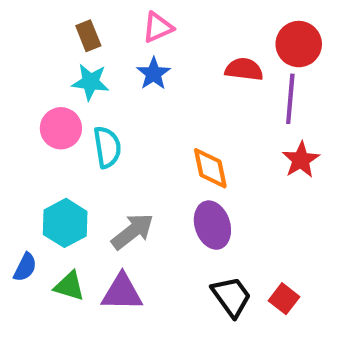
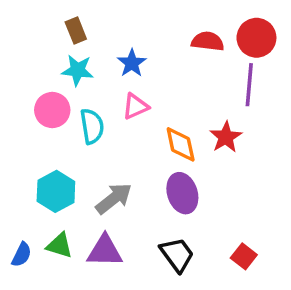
pink triangle: (158, 27) -> (135, 106), moved
red semicircle: (244, 69) -> (208, 41), moved
red star: (301, 160) -> (226, 137), moved
blue semicircle: (25, 267) -> (22, 255), moved
black trapezoid: (231, 297) -> (177, 255), moved

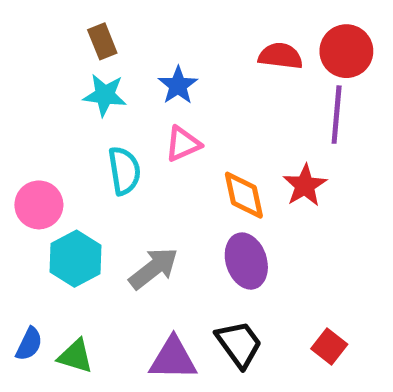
pink circle: (52, 110) -> (39, 205), moved
green triangle: (60, 246) -> (75, 356), moved
purple triangle: (105, 251) -> (173, 359), moved

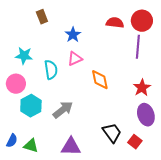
cyan star: (105, 95) -> (24, 56), moved
red star: (305, 185) -> (142, 88), moved
purple ellipse: (246, 261) -> (146, 115), moved
black trapezoid: (239, 344) -> (112, 133), moved

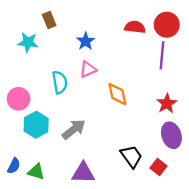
cyan star: (24, 56) -> (28, 42), moved

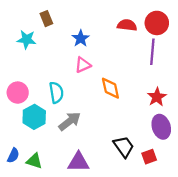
cyan semicircle: (60, 82) -> (56, 93), moved
red square: (158, 167) -> (149, 157), turned 32

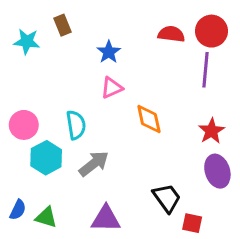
cyan star: (27, 40) -> (27, 42), moved
red square: (149, 157) -> (192, 223), moved, turned 32

